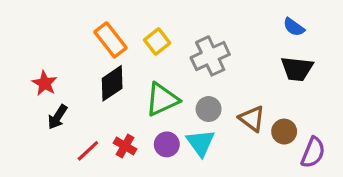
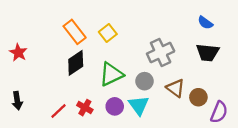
gray cross: (210, 56) -> (161, 52), moved
red star: (45, 83) -> (18, 52), moved
black arrow: (57, 117) -> (17, 101), moved, turned -42

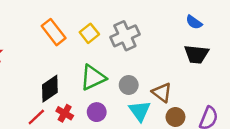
gray cross: (161, 52) -> (125, 36), moved
black diamond: (76, 63) -> (50, 89), moved
brown circle: (198, 97) -> (175, 117), moved
cyan triangle: (139, 105) -> (140, 111), moved

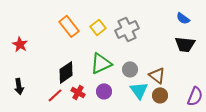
brown circle: (175, 117) -> (160, 95), moved

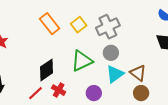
gray circle: (130, 69) -> (111, 53), moved
cyan triangle: (139, 90) -> (115, 74), moved, turned 30
purple circle: (104, 91) -> (94, 93), moved

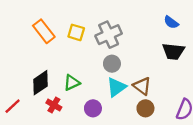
yellow square: (79, 25) -> (76, 32), turned -35
green triangle: (82, 61) -> (72, 83), moved, size x0.7
red line: (35, 93) -> (13, 106), moved

